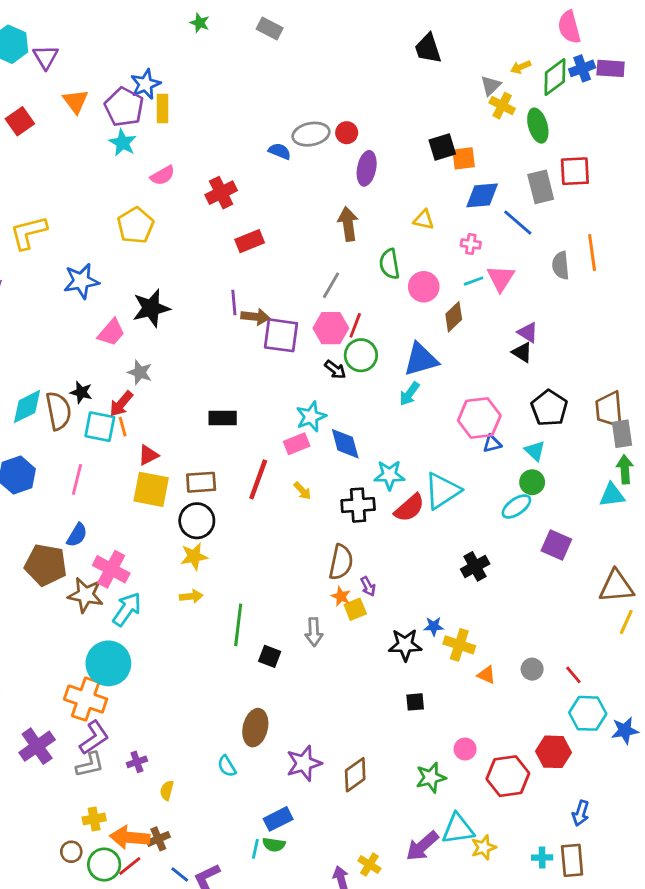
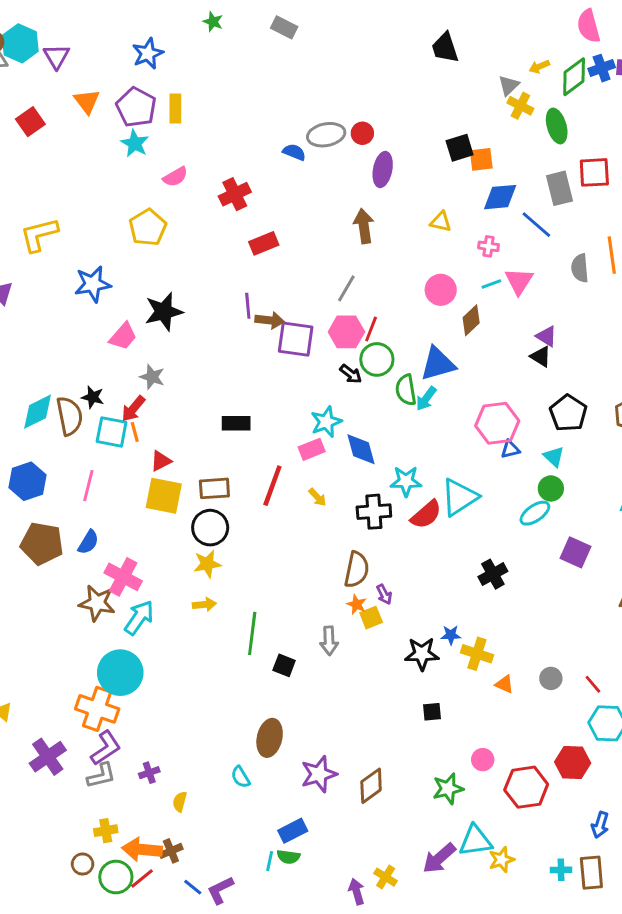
blue star: (145, 84) -> (148, 54), moved
green semicircle: (389, 264) -> (406, 390), moved
brown pentagon: (46, 565) -> (42, 544), moved

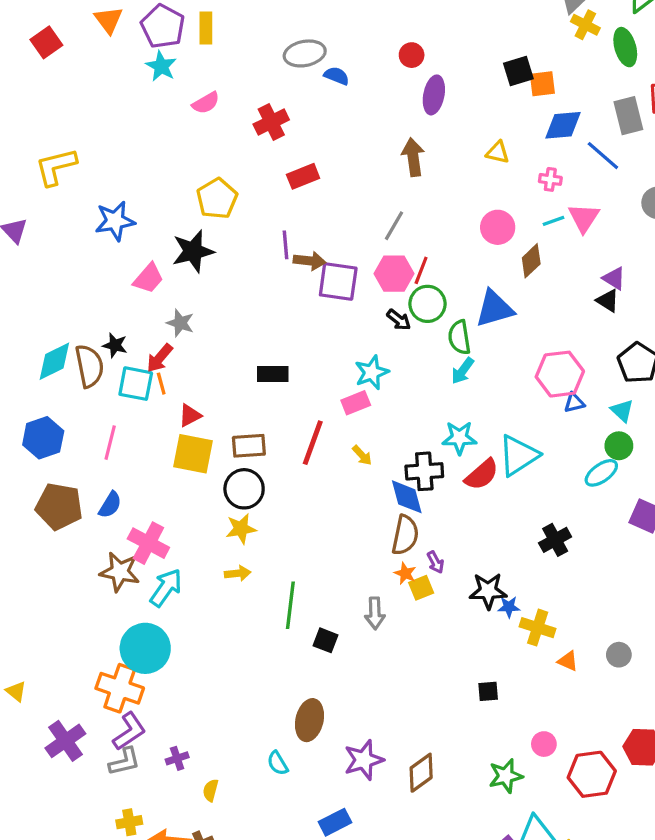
gray ellipse: (326, 135) -> (305, 53), moved
yellow pentagon: (148, 227) -> (217, 199), moved
cyan arrow: (426, 399) -> (463, 371), moved
blue diamond: (361, 449) -> (407, 497), moved
black star: (422, 654) -> (488, 591), moved

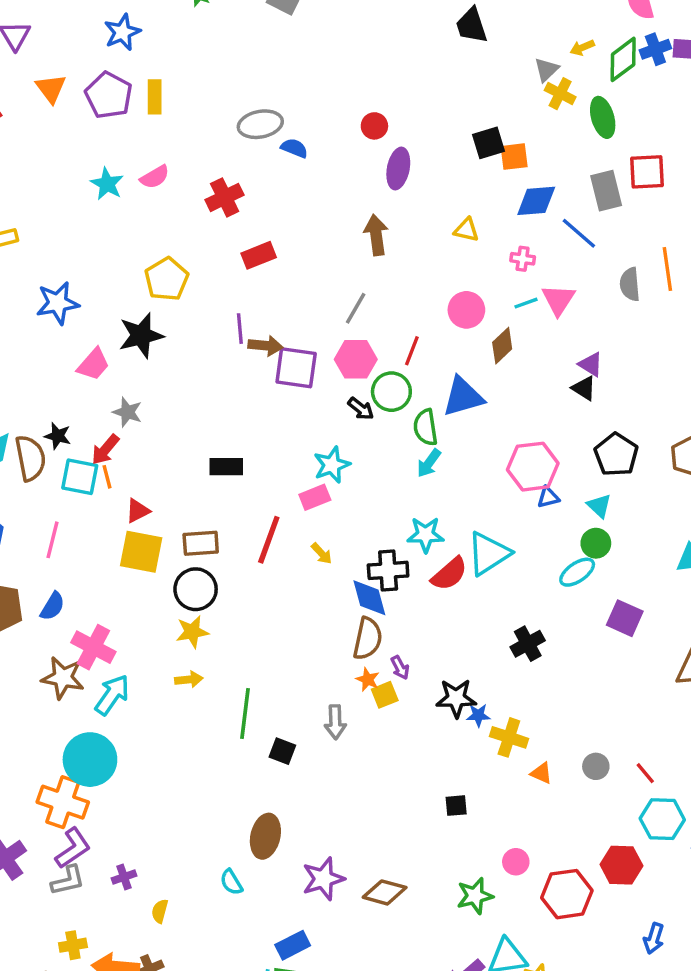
cyan star: (161, 66) -> (107, 184), moved
red line: (421, 270) -> (412, 351), moved
brown diamond: (421, 773) -> (385, 892), turned 51

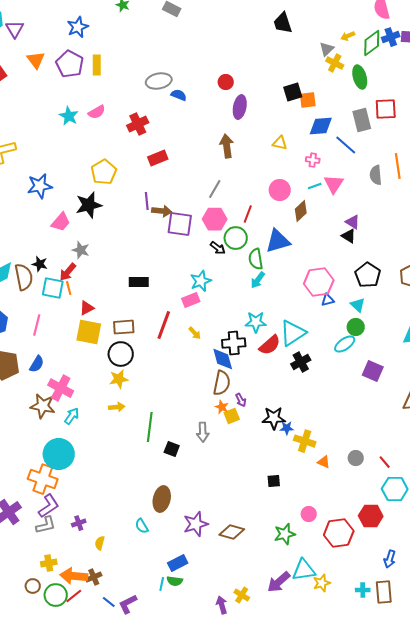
black cross: (528, 644) -> (301, 362), moved
cyan arrow: (112, 695) -> (72, 416), size x0.7

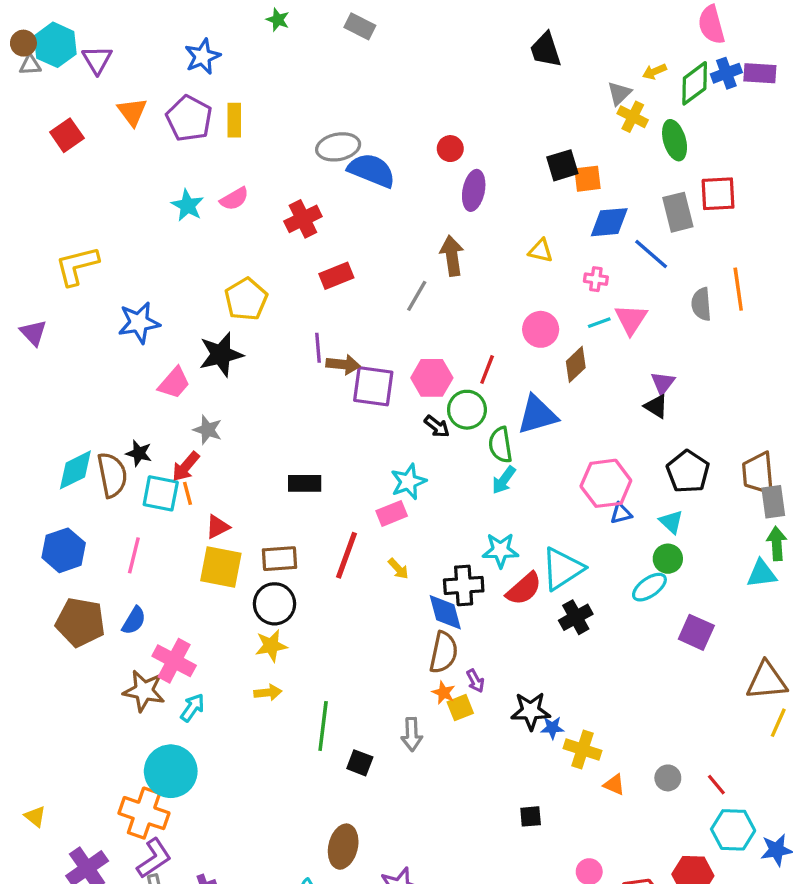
blue semicircle: (179, 95) -> (372, 170), size x1.8
gray line: (215, 189) -> (417, 296), moved
purple triangle: (353, 222) -> (663, 383), turned 35

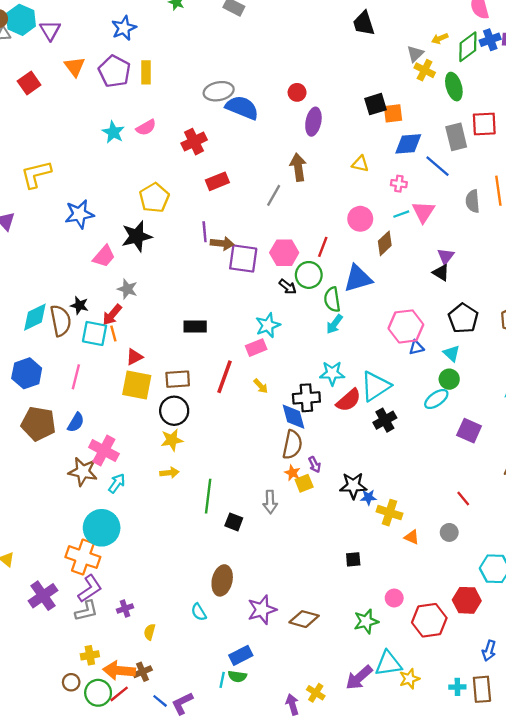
red line: (716, 785) -> (463, 499), moved

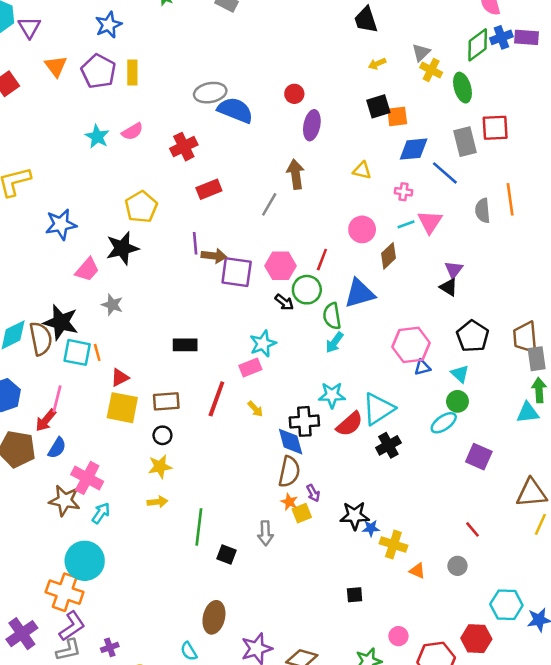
yellow arrow: (440, 39) -> (377, 64), moved
black star: (79, 305) -> (61, 322), size x1.8
red arrow: (112, 315) -> (46, 420), moved
black circle: (174, 411) -> (162, 435), size x0.6

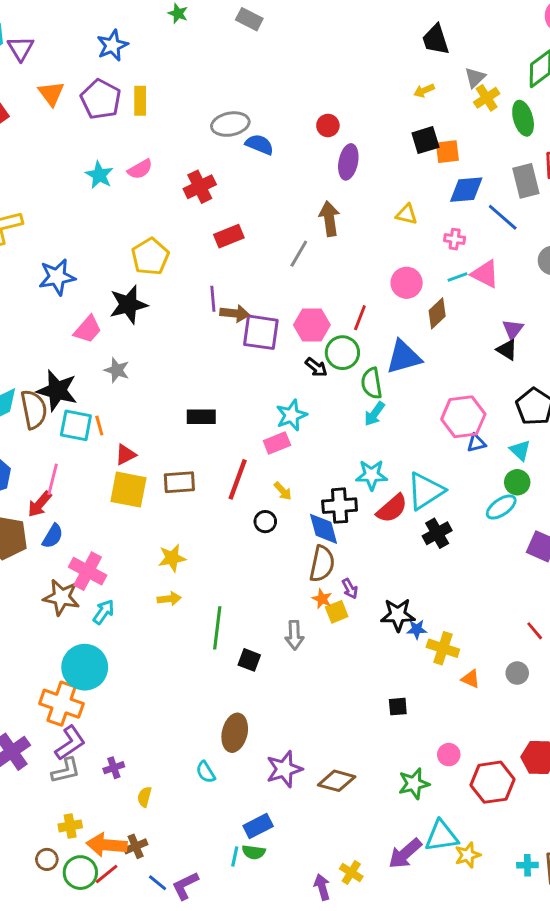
black trapezoid: (366, 20) -> (436, 40), moved
yellow cross: (431, 70) -> (487, 98), turned 30
blue semicircle: (235, 110) -> (259, 144), size x0.7
pink triangle: (430, 222) -> (485, 274), turned -36
black circle: (162, 435) -> (265, 522), moved

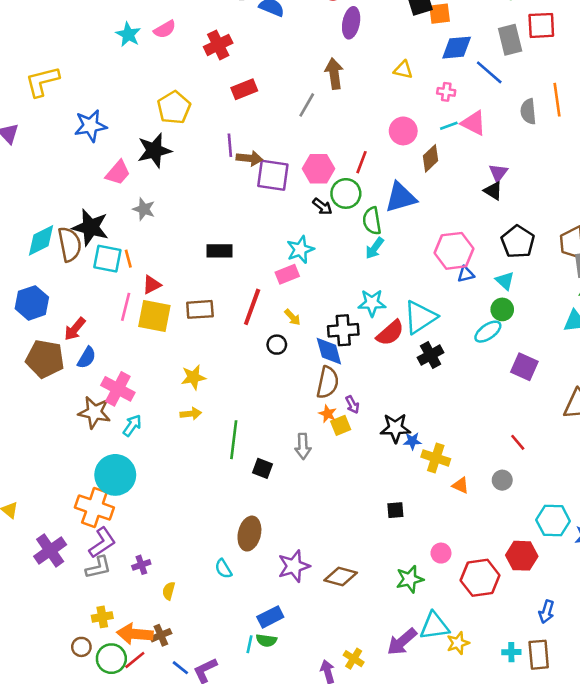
pink line: (53, 479) -> (126, 307), moved

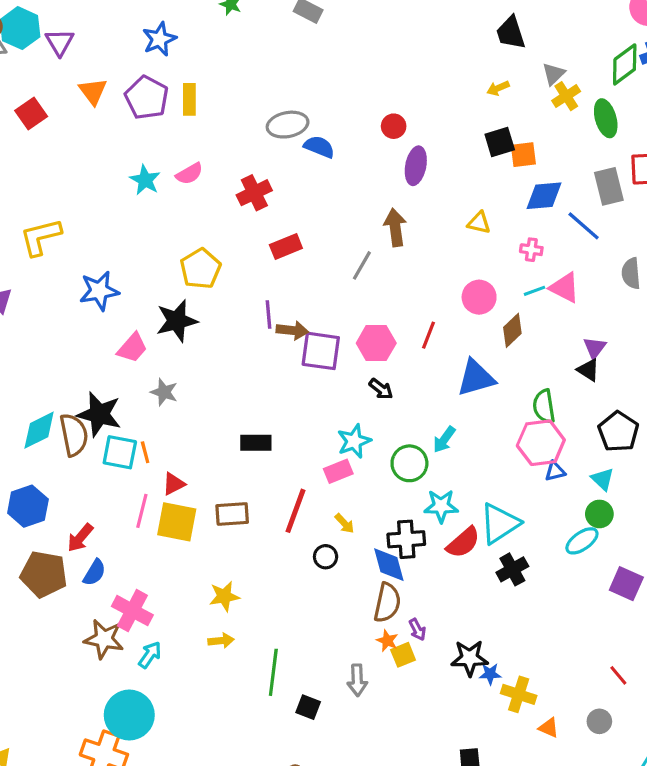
green circle: (346, 193) -> (409, 463), moved
green semicircle: (372, 221) -> (544, 406), moved

